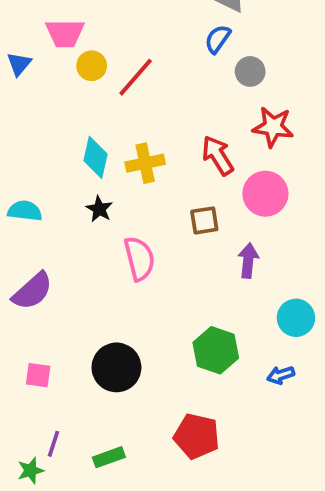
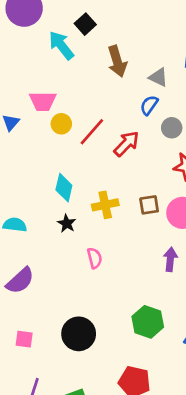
red arrow: (218, 155) -> (126, 144), moved, turned 76
yellow cross: (145, 163) -> (105, 205), moved
brown square: (204, 220) -> (149, 205), moved
pink semicircle: (139, 259) -> (95, 258), size x0.7

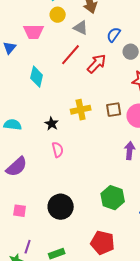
gray triangle: (158, 77) -> (81, 28), moved
yellow circle: (61, 124) -> (58, 15), moved
cyan diamond: (64, 188) -> (37, 77), moved
pink semicircle: (95, 258) -> (58, 150), moved

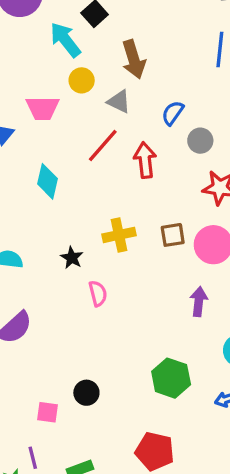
red arrow: (97, 64) -> (145, 160), turned -50
pink semicircle: (58, 150) -> (98, 293), moved
black circle: (61, 207) -> (86, 393), size x0.6
pink square: (20, 211) -> (47, 412), moved
purple line: (28, 247) -> (33, 458), turned -32

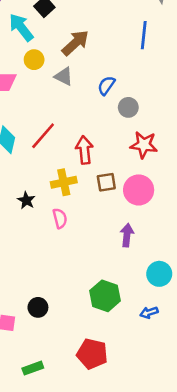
brown arrow: (134, 59) -> (75, 43), turned -116
red line: (103, 145) -> (43, 136), moved
red arrow: (145, 160) -> (84, 150), moved
pink semicircle: (98, 293) -> (60, 218), moved

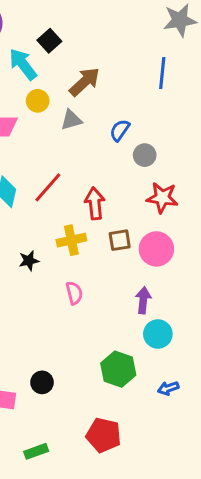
gray triangle: (64, 76) -> (71, 120), turned -42
black star: (26, 200) -> (29, 261), turned 30
pink semicircle: (60, 218) -> (74, 293), moved
cyan circle: (159, 274) -> (158, 334), moved

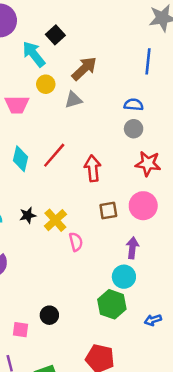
blue semicircle: (120, 130) -> (134, 105), moved, turned 60
yellow cross: (71, 240) -> (55, 220), moved, turned -30
brown square: (120, 240) -> (108, 211), moved
black star: (29, 261) -> (28, 215), moved
cyan circle: (158, 334) -> (124, 277), moved

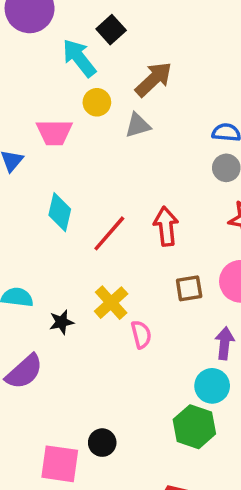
red line: (54, 155) -> (109, 233), moved
black star: (28, 215) -> (61, 322), moved
pink square: (20, 330) -> (60, 464), size x1.6

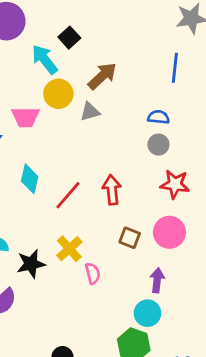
yellow circle: (97, 102) -> (58, 94), size x1.4
brown square: (189, 288) -> (130, 238), turned 30
black star: (61, 322) -> (31, 264), size x1.5

